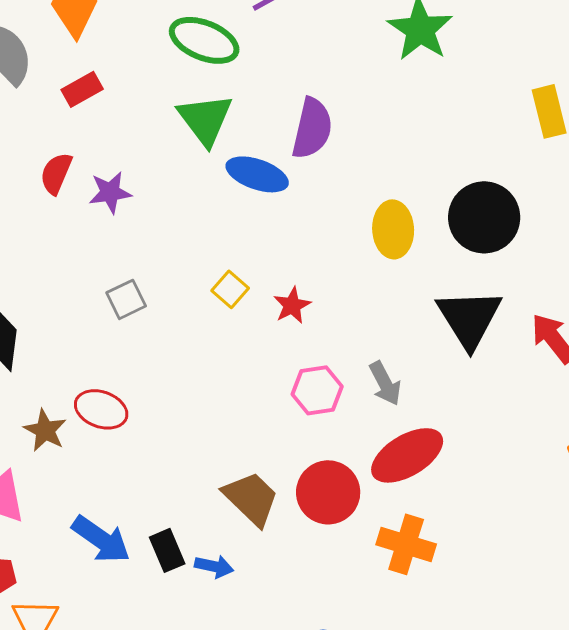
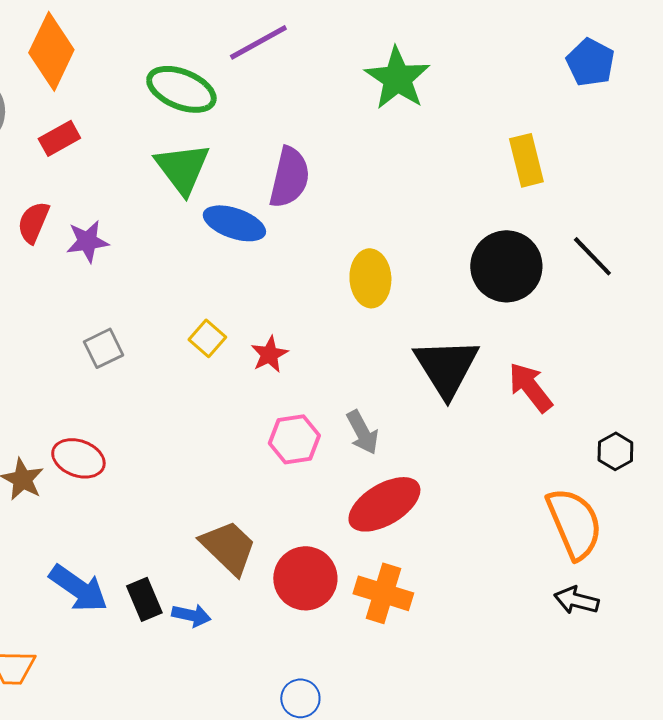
black circle: (484, 217) -> (506, 266), moved
red circle: (328, 492) -> (305, 578), moved

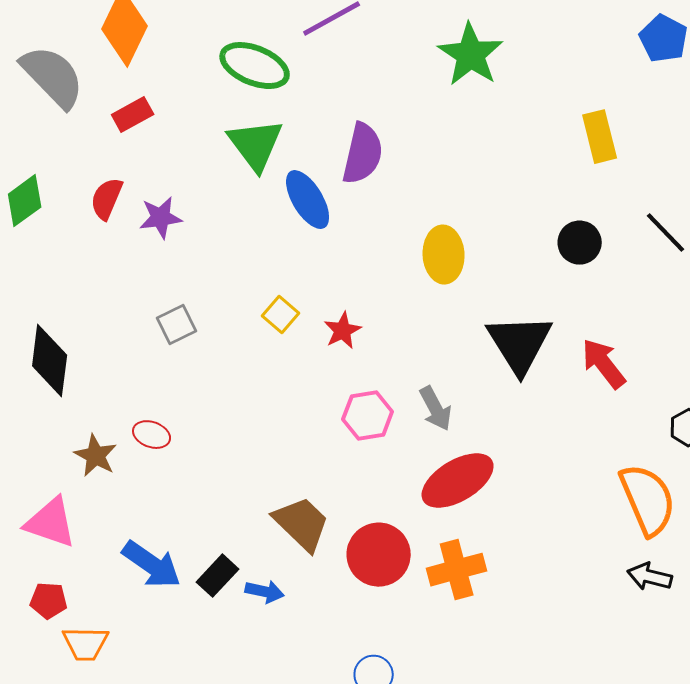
blue ellipse: (234, 223) -> (308, 200), turned 40
black circle: (506, 266) -> (580, 243), size x0.6
red ellipse: (78, 458) -> (152, 435), size x0.7
orange cross: (383, 593) -> (457, 570), turned -32
black rectangle: (144, 599) -> (218, 576), turned 66

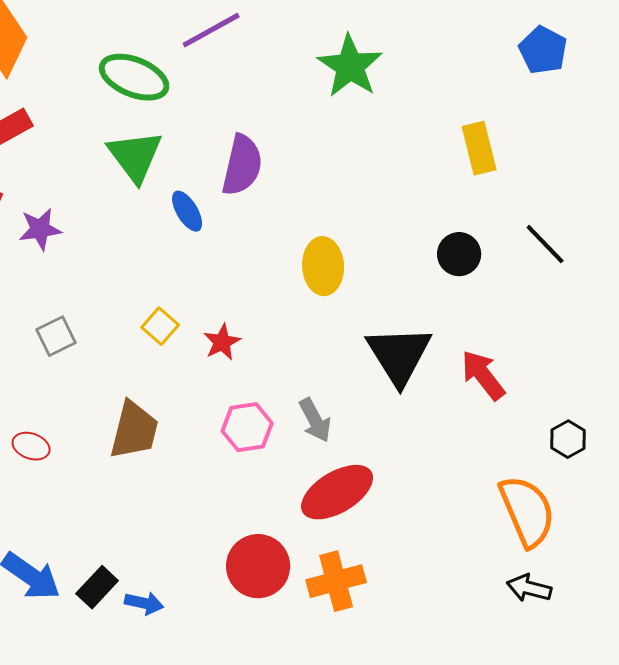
blue ellipse: (308, 200) -> (187, 211), size x0.7
brown trapezoid: (302, 524) -> (134, 430), moved, turned 60

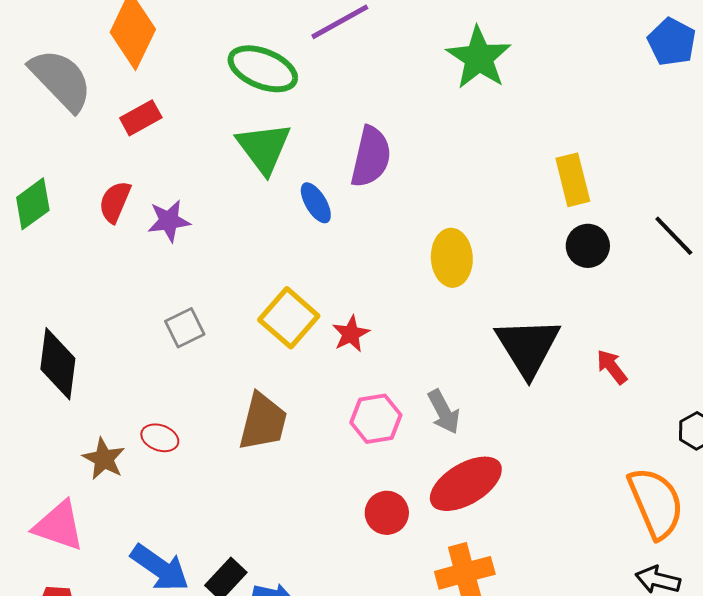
yellow rectangle: (479, 148) -> (573, 180), moved
yellow square: (160, 326) -> (289, 318), size x1.6
red arrow: (483, 375) -> (612, 367), size x0.7
red circle: (258, 566) -> (387, 513), moved, size x0.7

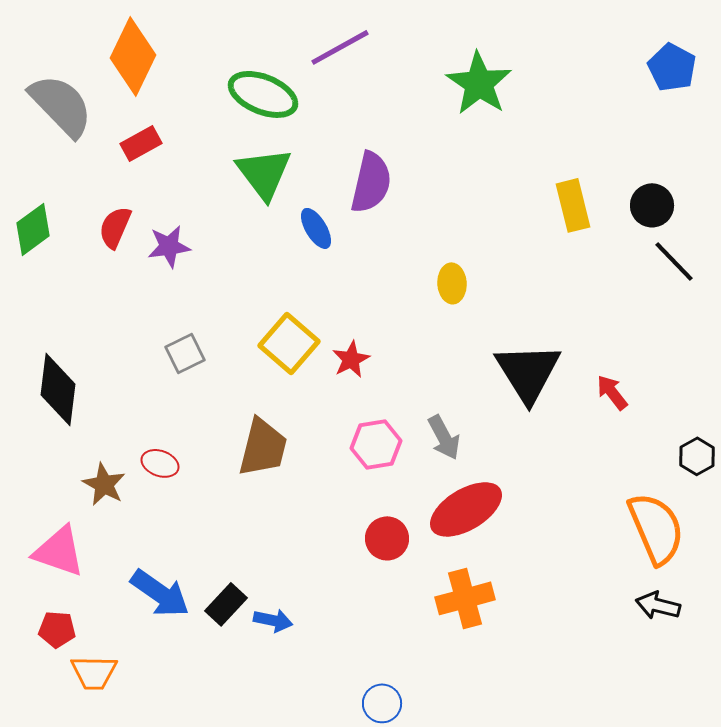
black circle: (588, 246) -> (652, 205), moved
yellow ellipse: (452, 258) -> (452, 283), size x0.7

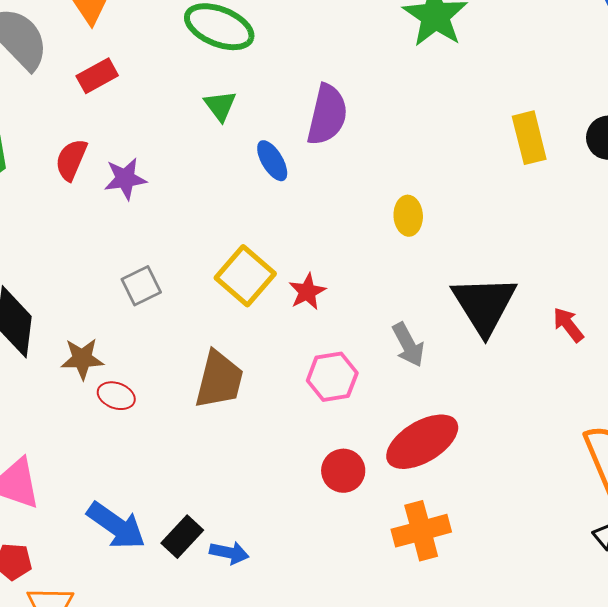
green triangle: (264, 173) -> (220, 106), size x0.6
gray arrow: (444, 437) -> (408, 345), moved
brown star: (104, 484) -> (82, 359), moved, turned -30

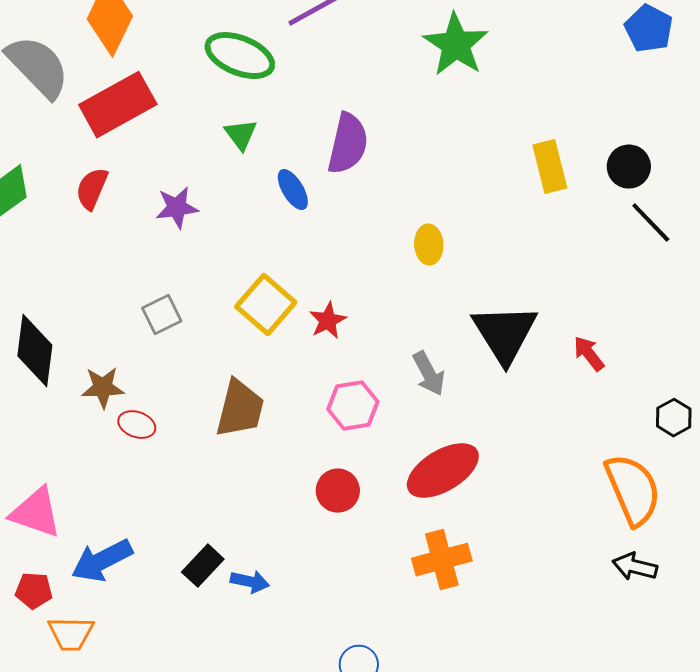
red rectangle: (97, 76) -> (118, 105), size x1.8
purple star: (125, 179) -> (177, 208), moved
red circle: (343, 471) -> (338, 491), moved
blue arrow: (116, 526) -> (102, 561), moved, turned 118

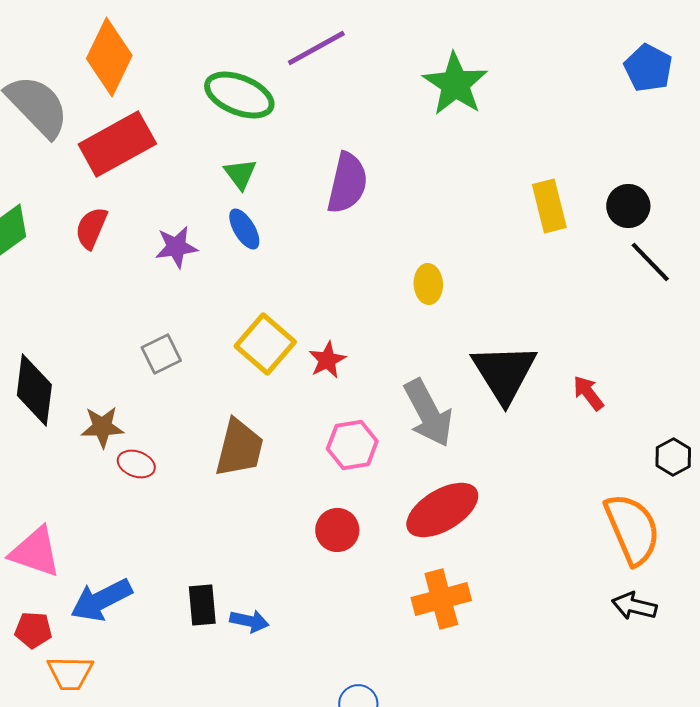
blue ellipse: (293, 190) -> (244, 229), moved
gray arrow: (429, 374) -> (428, 413), size x1.5
black rectangle: (203, 566) -> (202, 605), turned -48

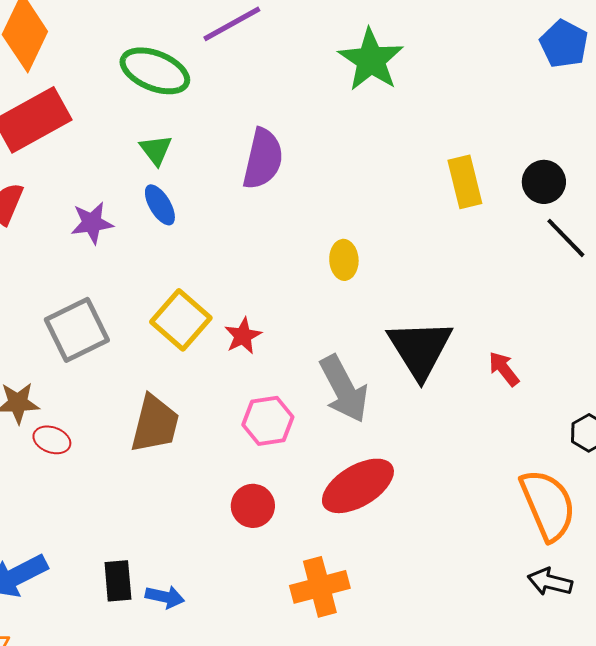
gray square: (161, 354) -> (77, 330), size x1.6
orange cross: (441, 599) -> (320, 587), moved

